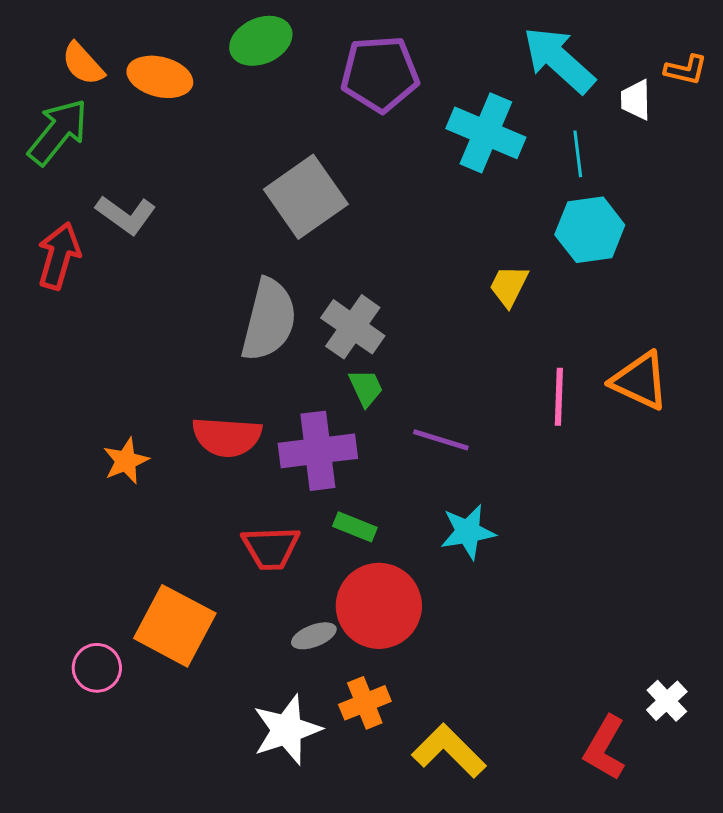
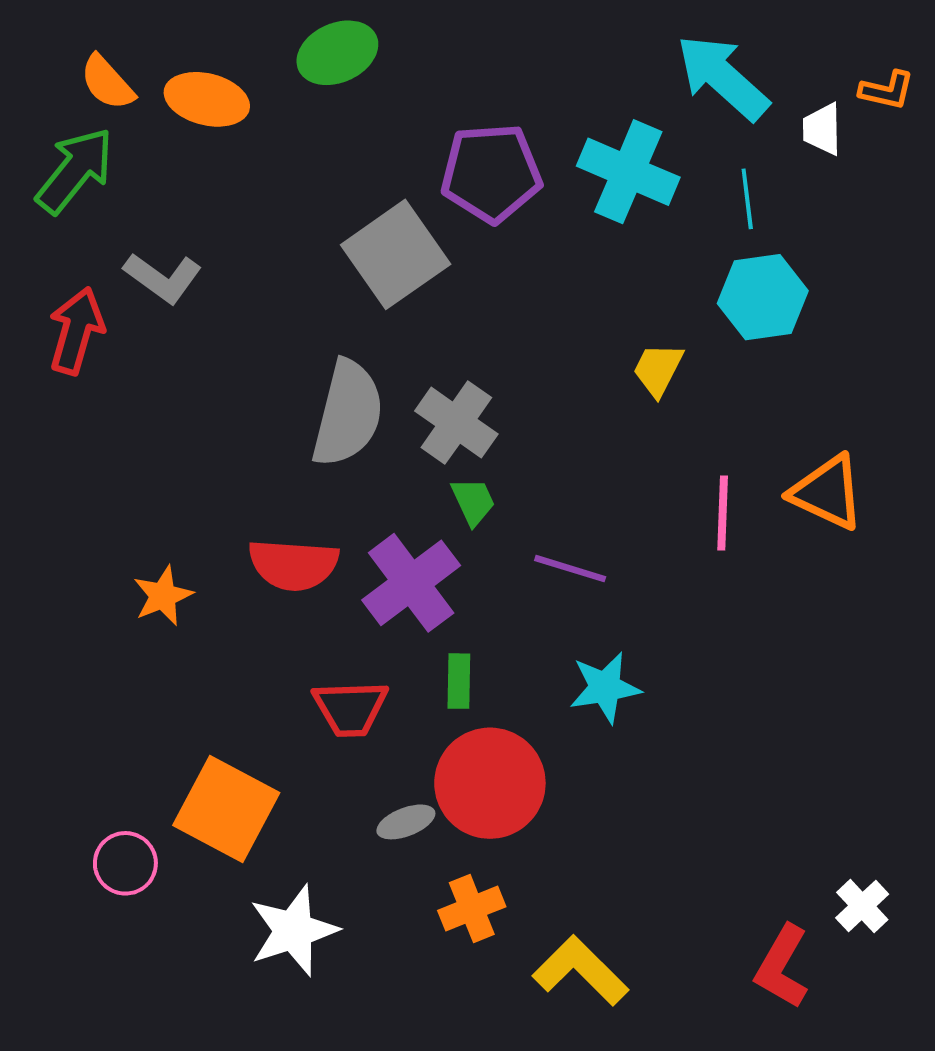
purple pentagon: (380, 74) -> (491, 173), moved
purple cross: (318, 451) -> (411, 583), turned -30
green rectangle: (355, 527) -> (459, 681), turned 69
white star: (287, 730) -> (293, 931), moved

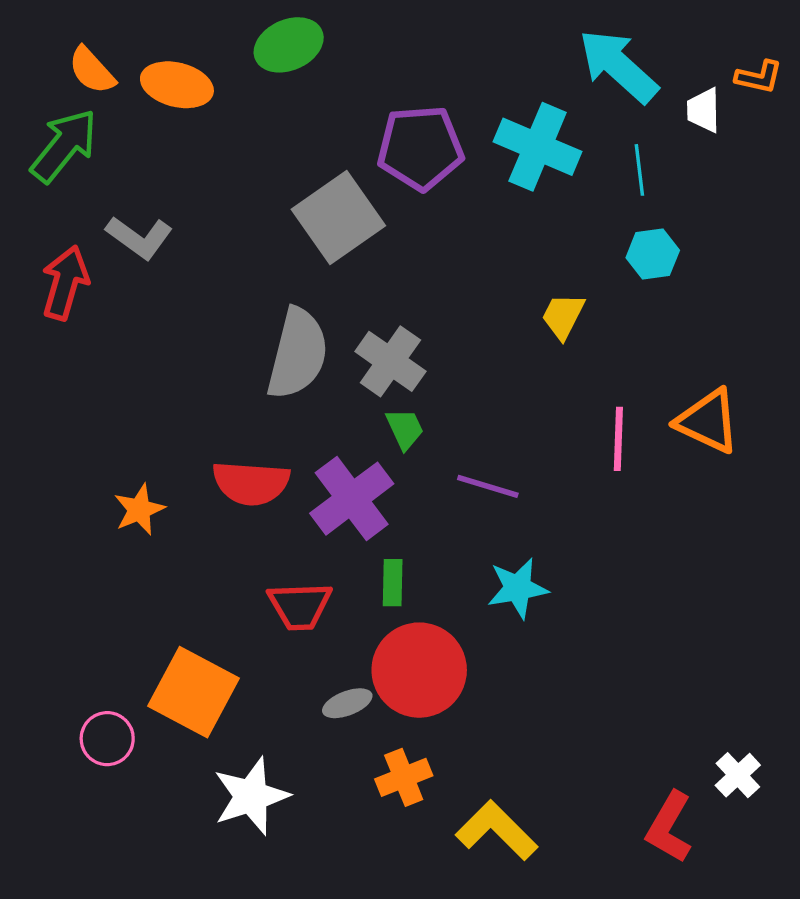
cyan hexagon: (763, 297) -> (653, 254), size x0.7

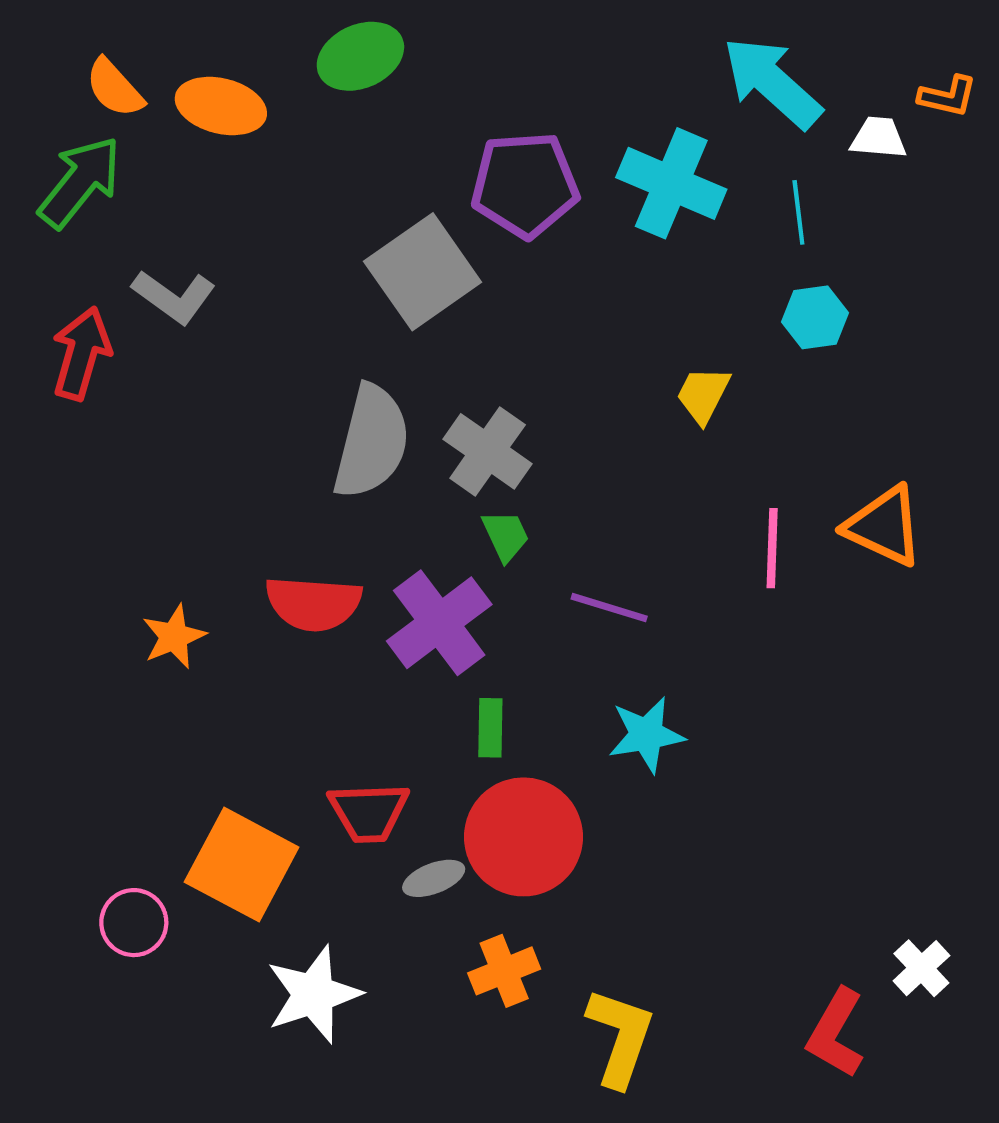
white trapezoid: (704, 110) -> (879, 138), turned 96
red trapezoid: (300, 606) -> (369, 812), moved
yellow L-shape: (497, 830) -> (620, 1037), turned 64

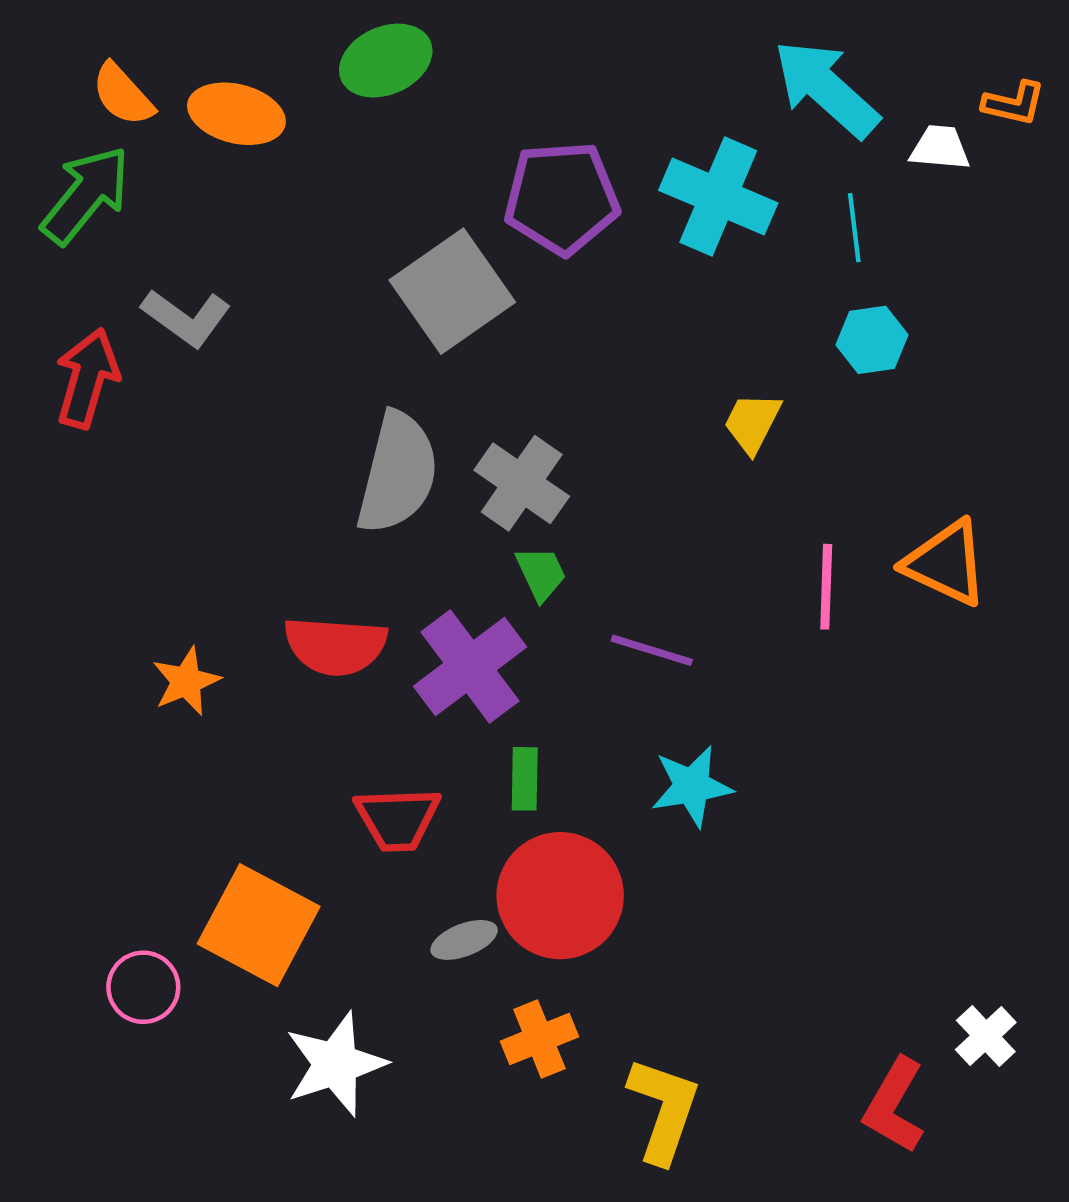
red trapezoid: (369, 812) -> (398, 819), moved

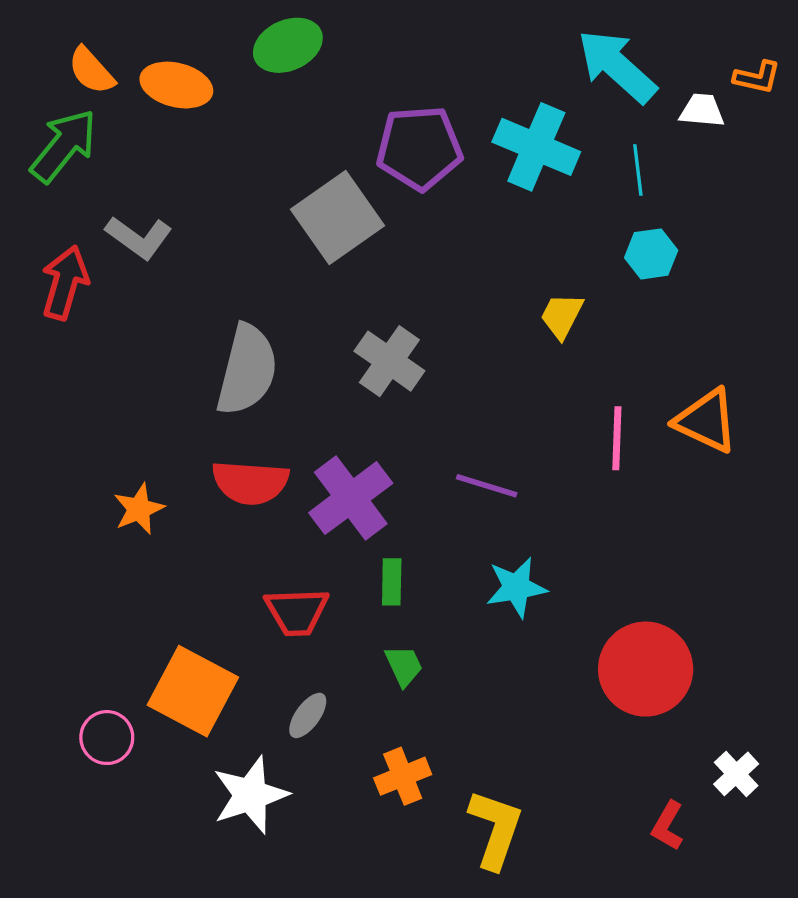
gray semicircle: (398, 473) -> (247, 370), moved
green trapezoid: (541, 573) -> (404, 666), moved
red circle: (560, 896) -> (646, 669), moved
gray ellipse: (464, 940) -> (308, 715), moved, turned -33
red L-shape: (894, 1105) -> (668, 826), size x0.7

